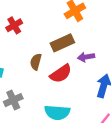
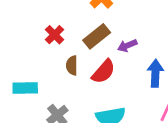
red cross: (14, 25) -> (54, 35), moved

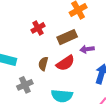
brown semicircle: (72, 65) -> (43, 64), moved

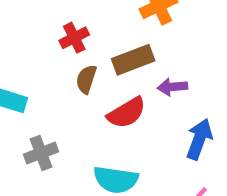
brown semicircle: (43, 64) -> (86, 79), moved

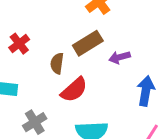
red cross: (74, 38) -> (19, 44), moved
red semicircle: (127, 113) -> (74, 90), moved

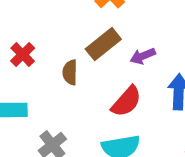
red semicircle: (74, 90) -> (126, 101), moved

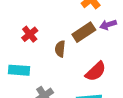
purple arrow: (143, 56) -> (108, 25), moved

